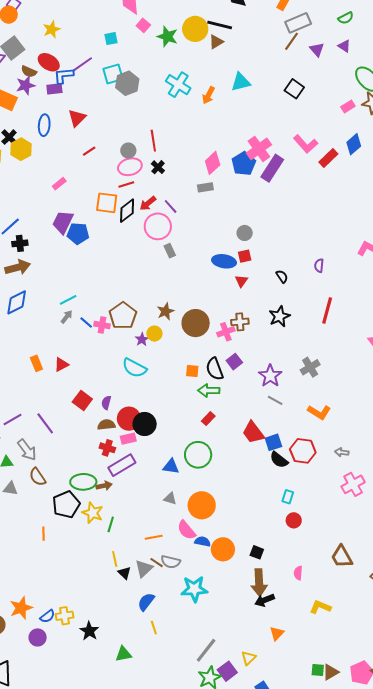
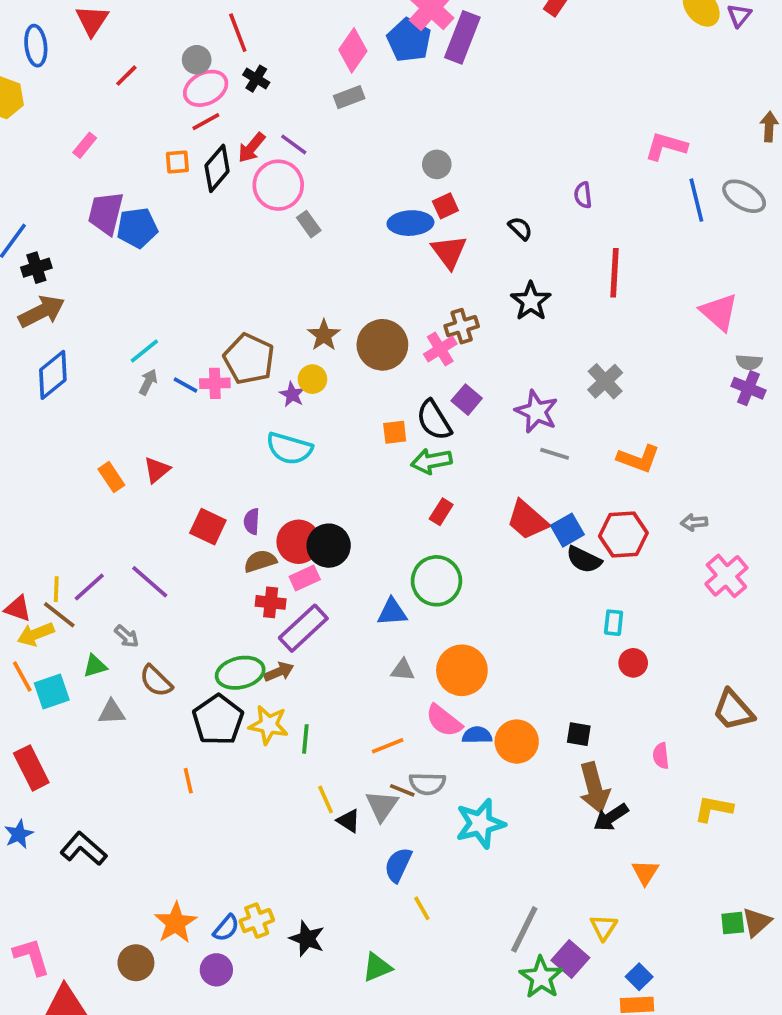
orange square: (107, 203) -> (177, 162), size x0.6
red triangle: (241, 281) -> (449, 252), size x1.5
gray arrow: (27, 450) -> (127, 636), size x0.6

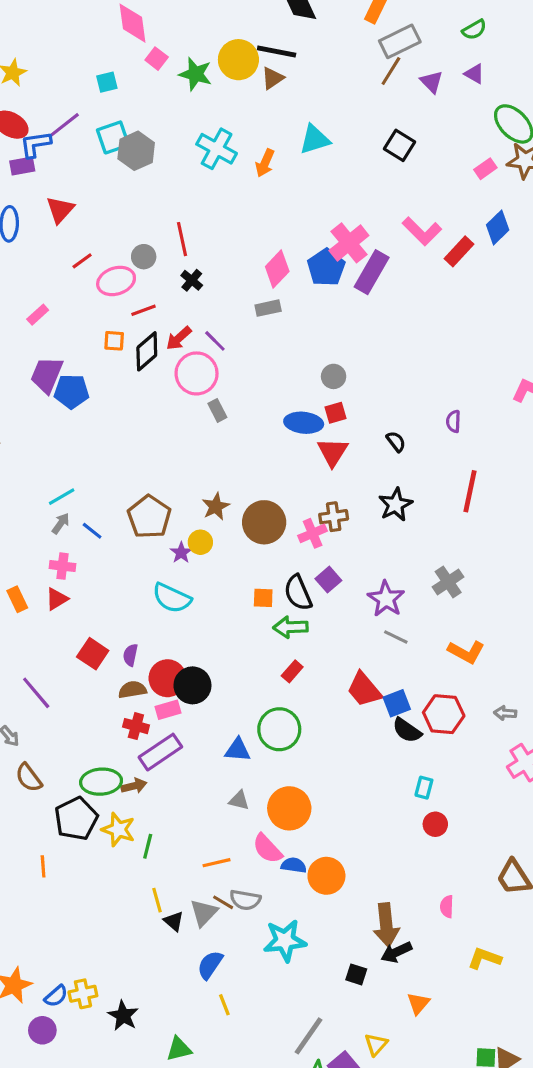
pink ellipse: (206, 88) -> (116, 281), moved
pink cross: (215, 383) -> (62, 566), moved
black square: (579, 734) -> (356, 974), moved

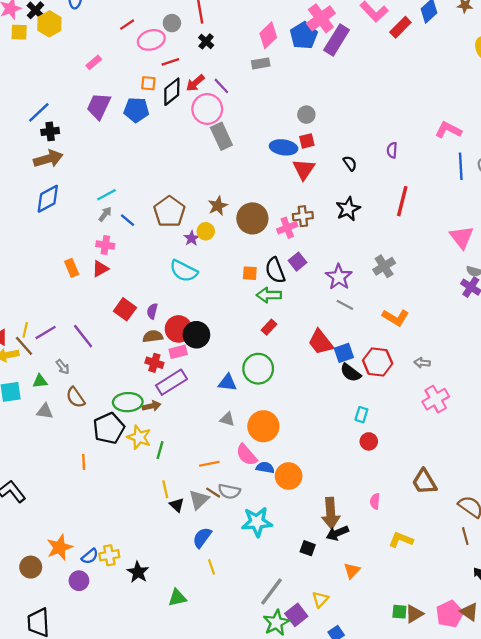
blue pentagon: (71, 391) -> (136, 110), moved
gray rectangle: (217, 410) -> (221, 136), size x1.6

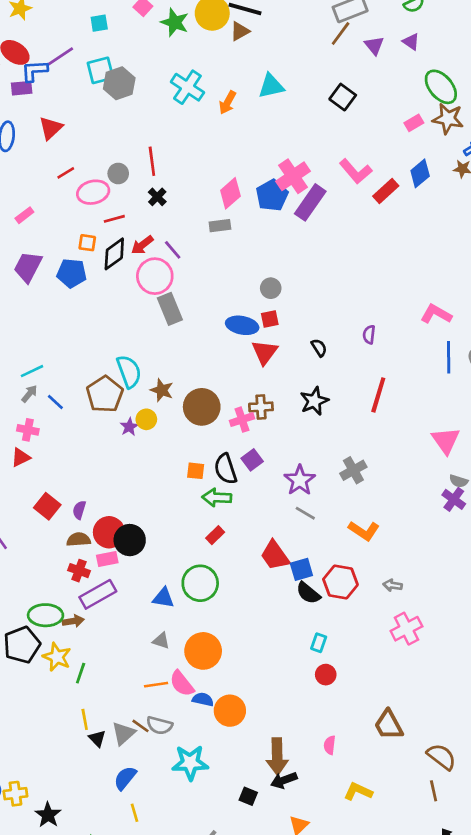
brown star: (218, 206) -> (162, 390), turned -30
cyan semicircle: (184, 271) -> (129, 371), moved, turned -140
orange line: (209, 464) -> (156, 685), moved

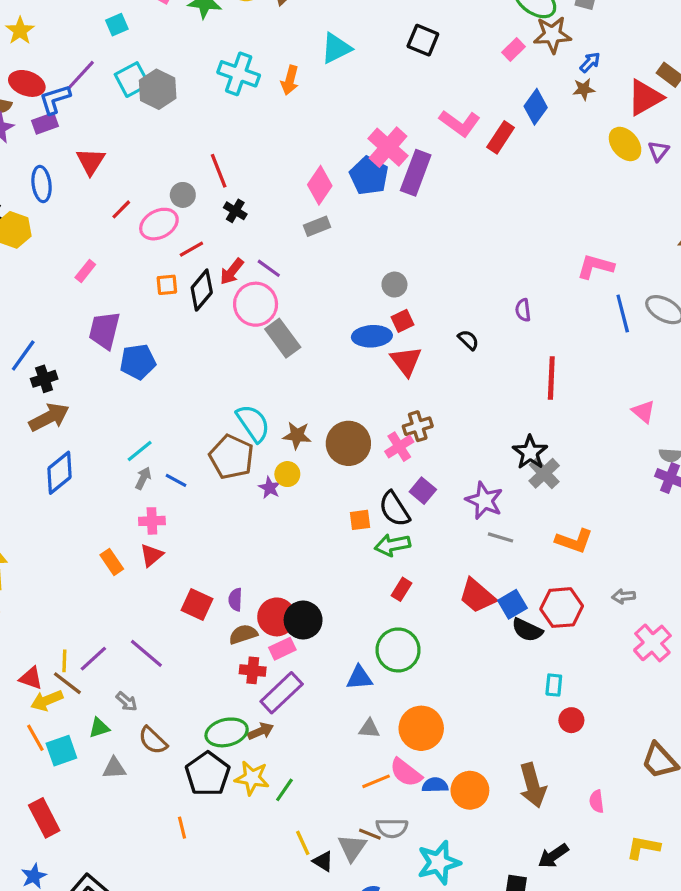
blue pentagon: (72, 273) -> (138, 362), moved
black star: (314, 401) -> (530, 452), moved
pink triangle: (446, 440) -> (644, 412), size x0.7
green line: (81, 673) -> (284, 790), turned 30
brown arrow: (277, 757) -> (533, 785), moved

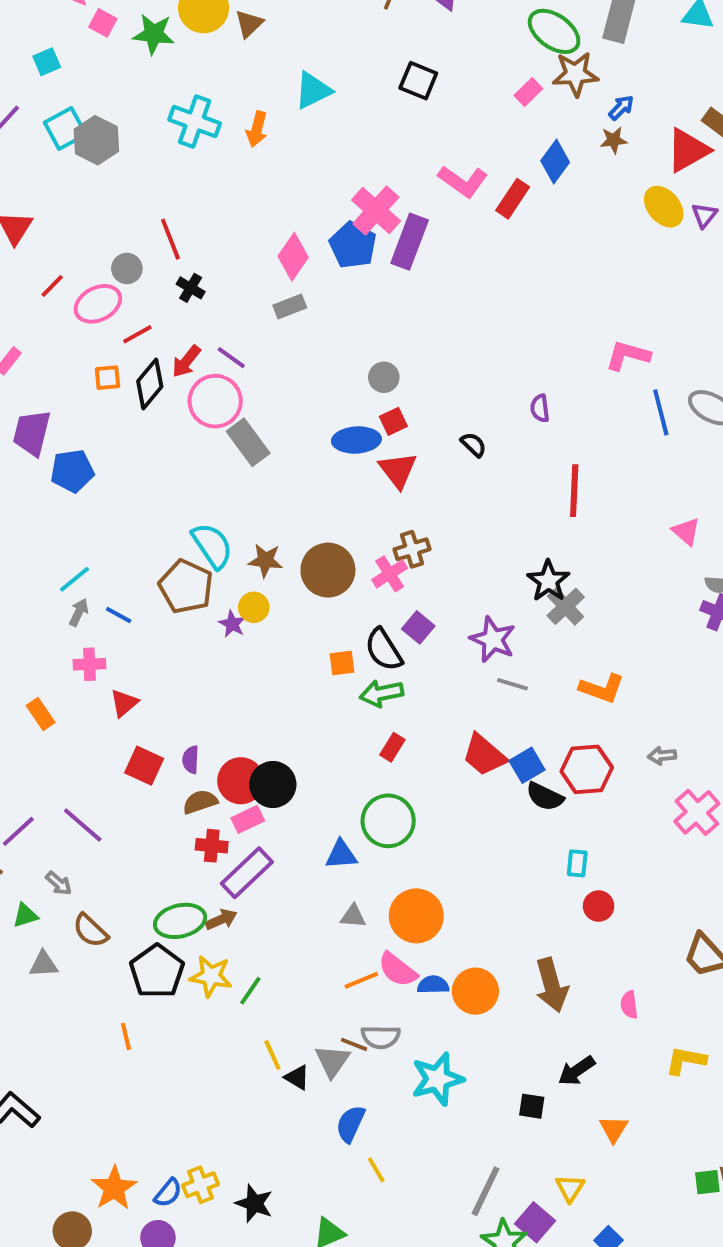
red triangle: (152, 555) -> (124, 703), moved

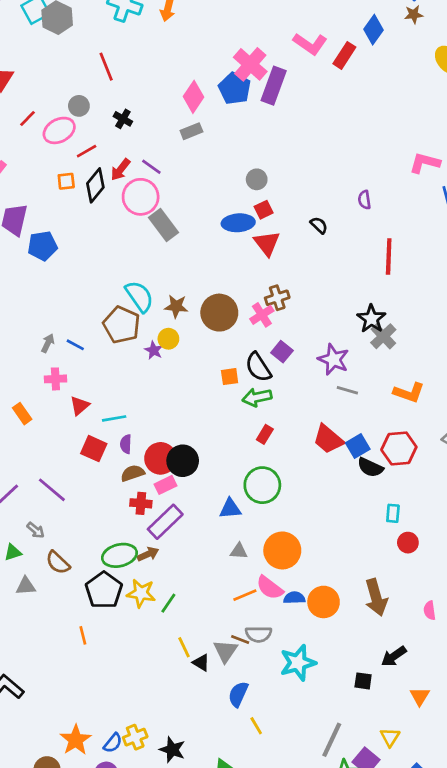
red line: (170, 239) -> (106, 67), moved
cyan line: (74, 579) -> (114, 418), moved, turned 30

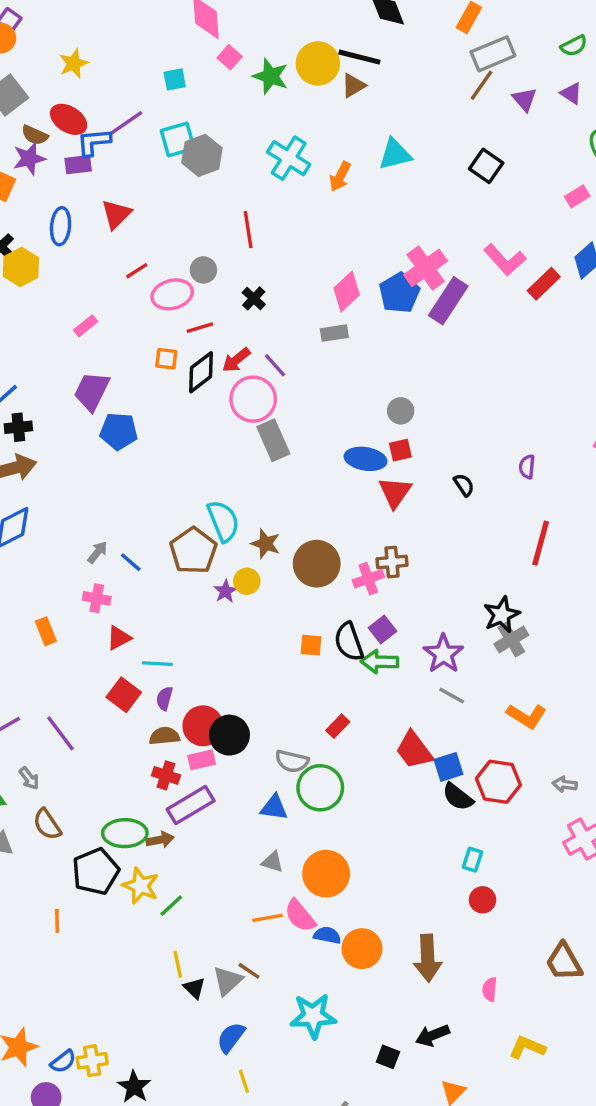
green arrow: (257, 397) -> (380, 662), moved
gray semicircle: (258, 634) -> (292, 761), moved

